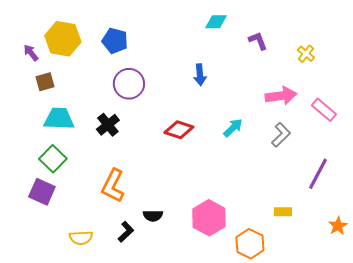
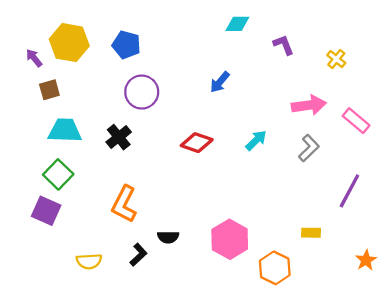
blue arrow: (200, 75) -> (220, 82), turned 45
orange star: (338, 226) -> (366, 260), moved

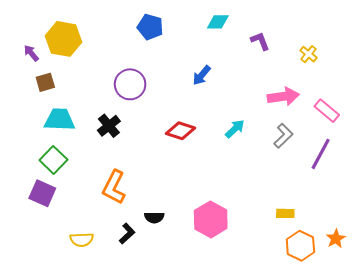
blue pentagon: (126, 45) -> (150, 27), moved
purple line: (349, 191) -> (321, 154), moved
orange hexagon: (275, 268) -> (300, 246), moved

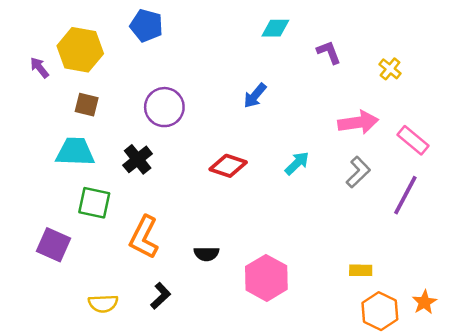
blue pentagon: (150, 27) -> (147, 26), moved
brown square: (45, 82) -> (87, 105), moved, turned 30
green square: (53, 160) -> (94, 203), moved, turned -32
black semicircle: (154, 217) -> (206, 254), moved

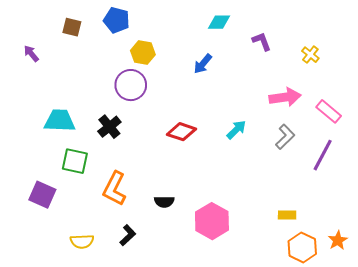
yellow hexagon: (80, 50) -> (143, 53), moved, size x0.7
blue arrow: (255, 96) -> (203, 64), moved
brown square: (87, 105) -> (72, 27), moved

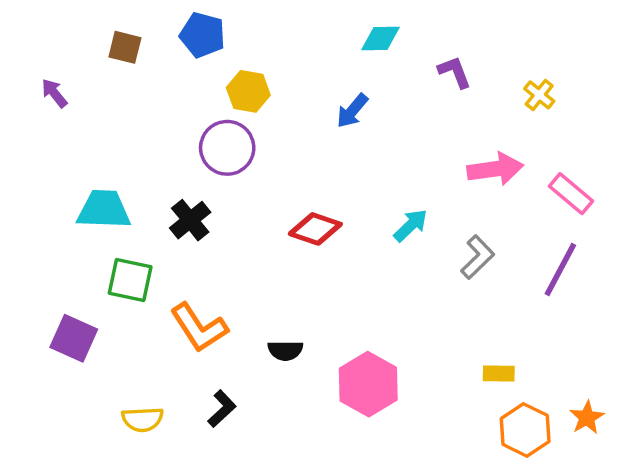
gray L-shape: (285, 137) -> (478, 257), moved
orange L-shape: (114, 189) -> (199, 328), turned -60

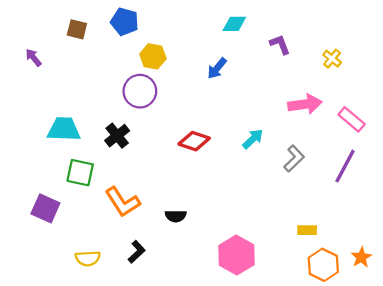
pink hexagon: (368, 384) -> (237, 255), moved

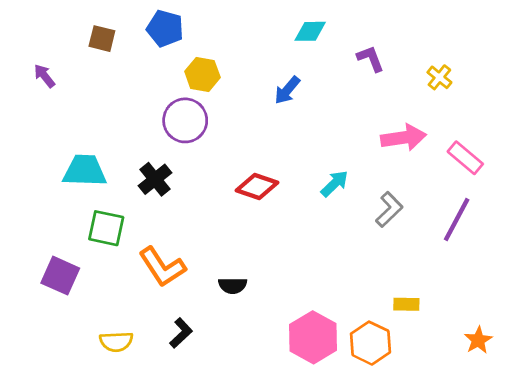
orange hexagon: (323, 265) -> (370, 343), moved

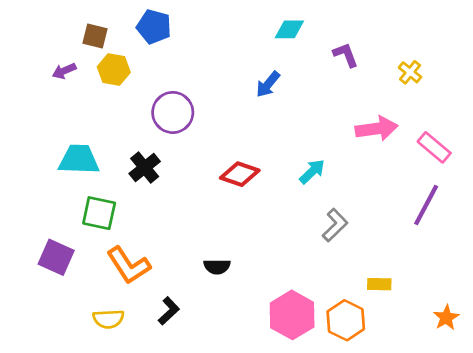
yellow hexagon: (202, 74) -> (114, 70), moved
purple arrow: (44, 76) -> (64, 71), moved, turned -75
gray L-shape: (389, 209) -> (335, 225), moved
orange L-shape: (162, 267) -> (129, 265), moved

